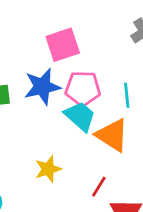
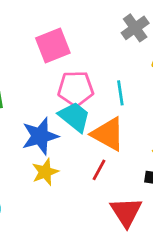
blue star: (42, 87) -> (40, 136), moved
red line: (99, 187) -> (99, 170), moved

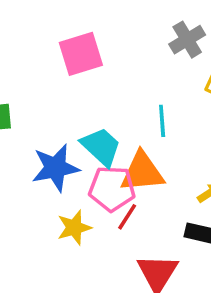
pink pentagon: (76, 89) -> (112, 189), moved
orange triangle: (108, 134) -> (142, 172), turned -39
yellow star: (45, 172) -> (74, 228), moved

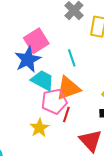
pink square: (81, 54) -> (36, 41), moved
blue star: (55, 168) -> (28, 60), moved

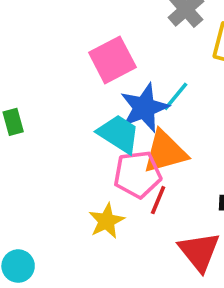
cyan line: (72, 58) -> (176, 96), turned 54
blue star: (28, 60) -> (144, 108), moved

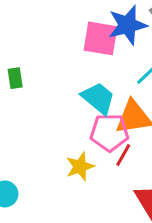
pink square: (112, 60) -> (101, 38), turned 30
blue star: (144, 108) -> (128, 25), moved

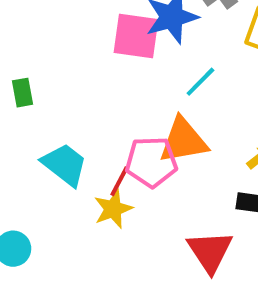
cyan trapezoid: (98, 98) -> (65, 165), moved
red line: (123, 155) -> (119, 181), moved

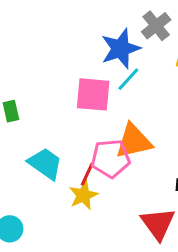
pink square: (136, 36) -> (93, 94), moved
cyan line: (200, 82) -> (128, 79), moved

